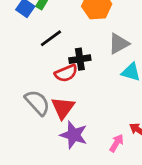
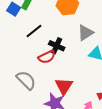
black cross: (80, 59) -> (57, 46), turned 35
red triangle: (63, 108) -> (64, 86), moved

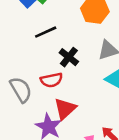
red semicircle: (47, 57) -> (51, 80), moved

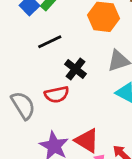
red triangle: (65, 109) -> (87, 141), moved, turned -45

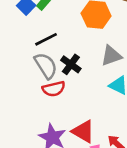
gray semicircle: (23, 105) -> (46, 66), moved

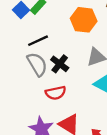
red semicircle: (54, 89) -> (56, 93), moved

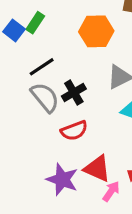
black cross: (60, 64) -> (74, 93), turned 30

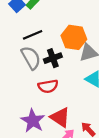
orange hexagon: (96, 31) -> (74, 37), moved

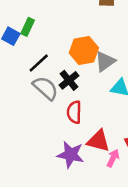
red semicircle: (48, 86) -> (74, 112), turned 120

